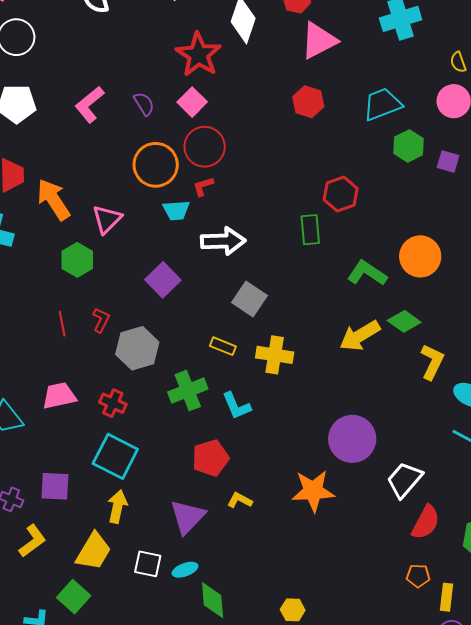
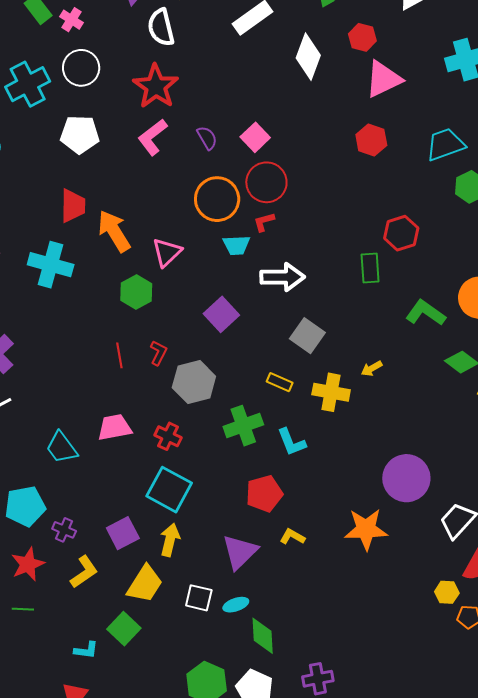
red star: (199, 55) -> (156, 86), moved
yellow arrow: (360, 336) -> (372, 368), moved, size x0.5
purple square: (55, 486) -> (123, 533), moved, turned -32
yellow hexagon: (293, 610) -> (447, 592), moved

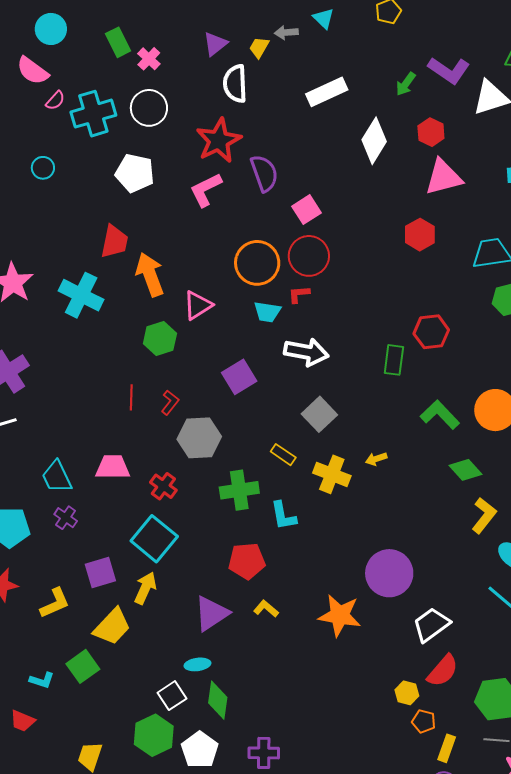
purple semicircle: (207, 138) -> (264, 173), moved, size x1.5
purple cross: (64, 530) -> (66, 518), moved
white square: (199, 598) -> (172, 696), moved, turned 32

